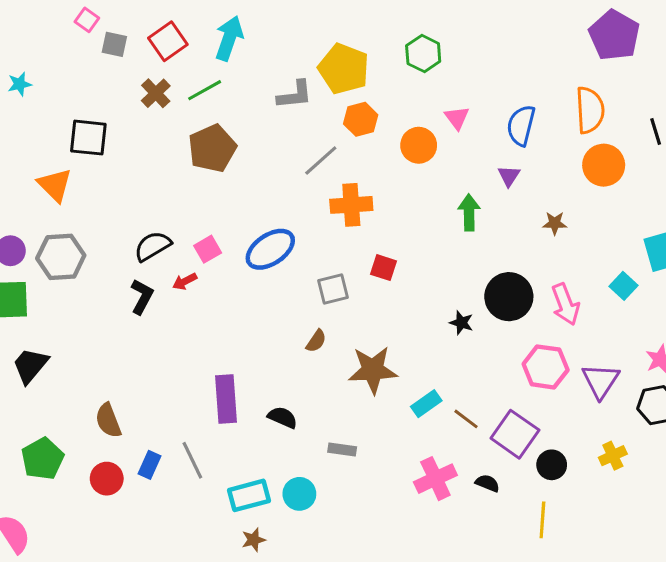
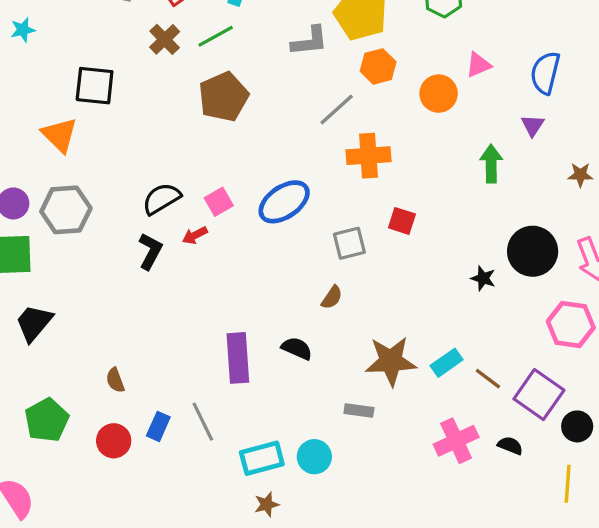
pink triangle: (457, 118) -> (478, 65), turned 44
brown star: (373, 370) -> (391, 361), moved
black semicircle: (283, 417) -> (297, 348), moved
brown semicircle: (108, 420) -> (115, 380), size x0.7

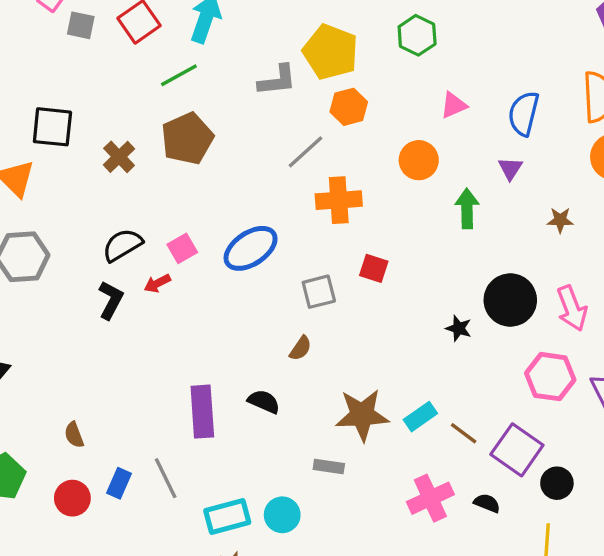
brown cross: (165, 39) -> (119, 157), moved
orange circle: (439, 94) -> (419, 160), moved

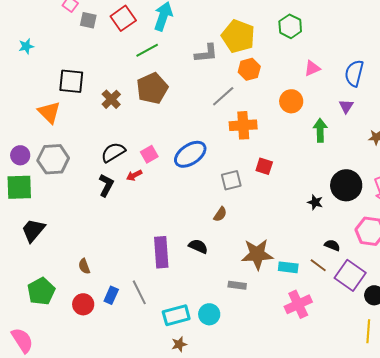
cyan rectangle: (420, 417) -> (288, 267), moved, turned 42
black semicircle: (487, 503) -> (332, 245), moved

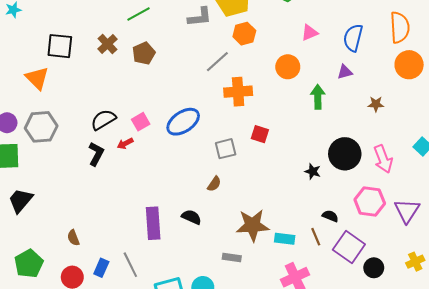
brown pentagon: (152, 88) -> (144, 53), size x0.7
brown cross: (111, 99) -> (108, 44), moved
purple triangle: (346, 106) -> (345, 72), turned 42
brown line: (318, 265) -> (316, 237), turned 30

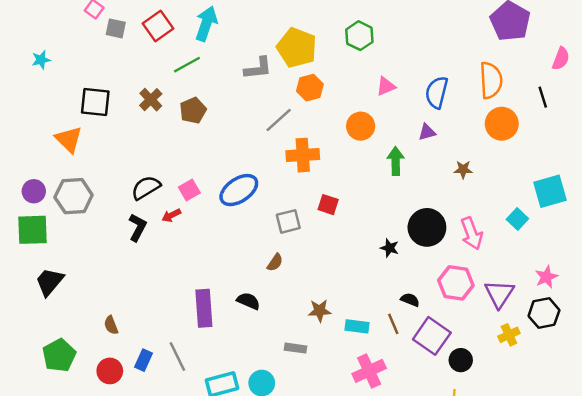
brown star: (253, 225) -> (320, 311), size x0.6
yellow cross: (415, 262) -> (509, 335), moved

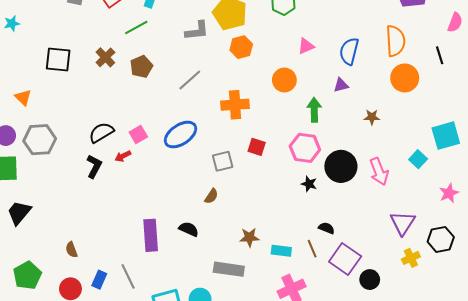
gray line: (279, 120) -> (190, 80), moved
orange triangle: (69, 139) -> (23, 97), moved, size x0.7
pink star: (546, 277) -> (449, 193), moved
pink hexagon: (456, 283) -> (305, 148), moved
gray rectangle: (295, 348) -> (229, 269), size x1.6

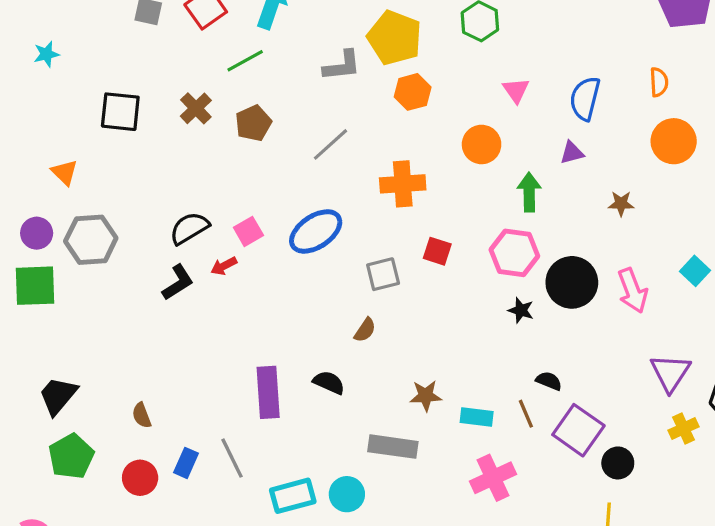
orange semicircle: (395, 41) -> (659, 82), size x0.6
pink triangle: (306, 46) -> (516, 90), turned -42
black L-shape: (94, 166) -> (178, 282), turned 30
black trapezoid: (19, 213) -> (58, 396), moved

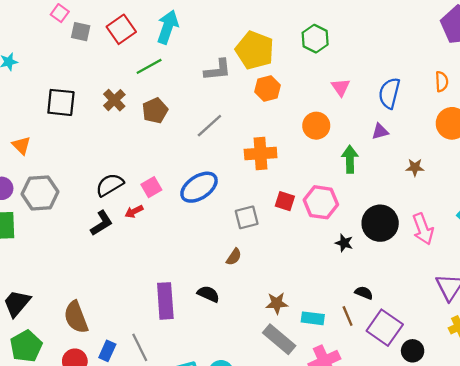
pink hexagon: (514, 253) -> (321, 202), moved
brown semicircle: (142, 415) -> (76, 317), size x1.8
gray rectangle: (393, 447) -> (279, 339), moved, turned 32

